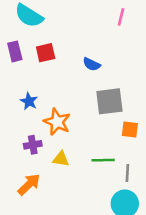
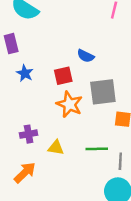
red square: (46, 53) -> (63, 76), moved
blue star: (29, 101) -> (25, 73), moved
orange star: (57, 122) -> (69, 104), moved

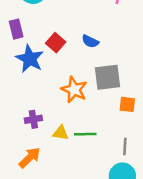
blue star: (25, 73) -> (30, 59), size x1.6
red square: (63, 76) -> (56, 43), moved, turned -36
green line: (97, 149) -> (85, 134), moved

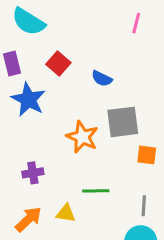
red square: (56, 43) -> (58, 64), moved
yellow triangle: (61, 133) -> (66, 213), moved

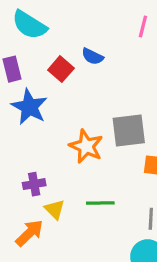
blue semicircle: (102, 79) -> (92, 56), moved
yellow triangle: (66, 213) -> (55, 209), moved, turned 36

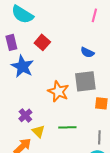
blue semicircle: (92, 56) -> (87, 52), moved
purple cross: (34, 184) -> (25, 115), turned -32

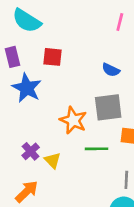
red square: (42, 42) -> (53, 57), turned -35
green line: (67, 127) -> (97, 149), moved
yellow triangle: (38, 131) -> (53, 160), moved

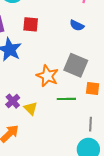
blue semicircle: (111, 70) -> (77, 25), moved
gray square: (108, 107) -> (76, 65), turned 30

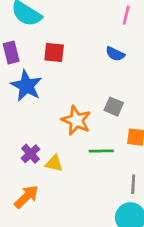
gray square: (76, 65) -> (114, 107), size x0.6
yellow triangle: (31, 108) -> (54, 163), turned -32

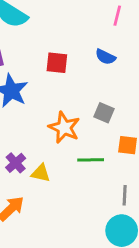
red square: (54, 52) -> (57, 63), moved

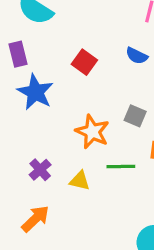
red square: (57, 63) -> (84, 62), turned 30
yellow triangle: (41, 173) -> (80, 181), moved

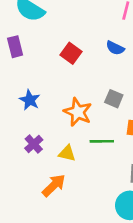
blue star: (35, 92) -> (30, 100), moved, size x0.7
orange arrow: (35, 219) -> (54, 185), moved

